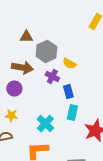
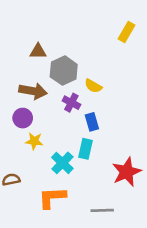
cyan rectangle: (72, 113) -> (86, 149), moved
yellow star: (11, 116) -> (34, 141), moved

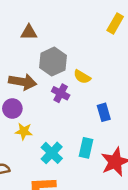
brown triangle: (38, 51) -> (29, 32), moved
blue rectangle: (92, 122) -> (104, 112), moved
cyan rectangle: (86, 149) -> (86, 148), moved

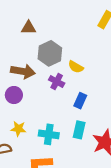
blue rectangle: (104, 112) -> (80, 101), moved, turned 40
yellow star: (24, 131) -> (18, 129), moved
cyan cross: (52, 153) -> (49, 134), turned -36

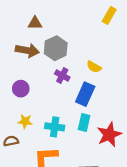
yellow semicircle: (76, 67) -> (94, 67), moved
brown arrow: (23, 71) -> (27, 50), moved
blue rectangle: (80, 101) -> (85, 94), size x1.5

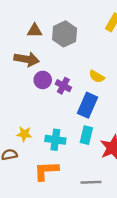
gray hexagon: (56, 48) -> (65, 34), moved
purple circle: (21, 89) -> (43, 80), moved

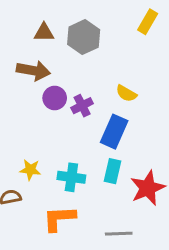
purple cross: (63, 86) -> (82, 106), turned 35

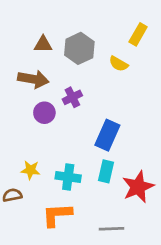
yellow semicircle: (126, 93) -> (119, 64), moved
purple circle: (55, 98) -> (44, 113), moved
purple cross: (82, 106) -> (72, 97), moved

